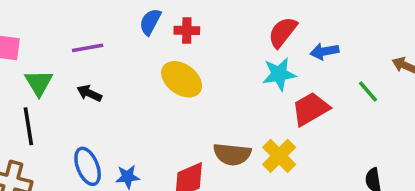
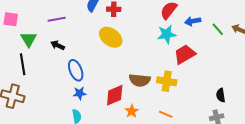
green line: (368, 91) -> (218, 29), moved
yellow cross: (279, 156) -> (167, 81), turned -36
blue ellipse: (88, 166) -> (76, 70), moved

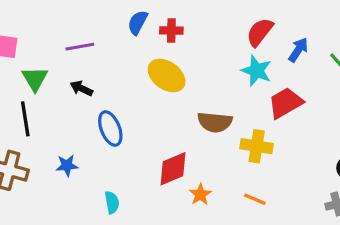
blue arrow: (193, 21) -> (298, 50), turned 133
cyan star: (167, 34) -> (257, 71), turned 30
brown semicircle: (140, 80) -> (215, 122), moved
blue star: (80, 93) -> (67, 165), moved

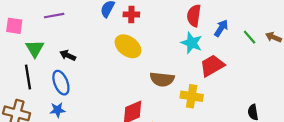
red semicircle: (260, 32) -> (194, 16), turned -30
purple line: (80, 47) -> (54, 16), moved
blue ellipse: (110, 129) -> (61, 83), moved

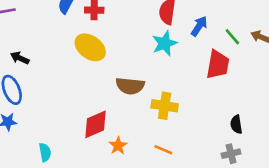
cyan star: (192, 43) -> (165, 43), turned 30
red trapezoid: (212, 66) -> (218, 65), moved, turned 130

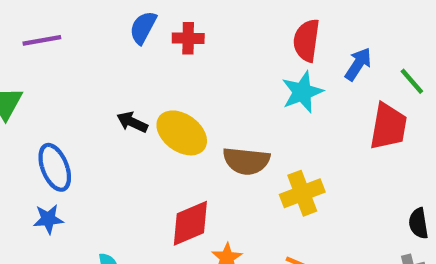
yellow ellipse: (90, 47) -> (182, 133), moved
black arrow: (20, 58) -> (132, 122), moved
yellow cross: (165, 106) -> (302, 193), turned -30

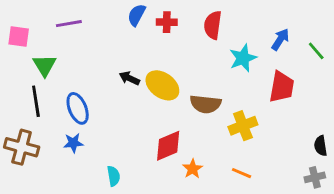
red semicircle: (307, 40) -> (213, 25), moved
red trapezoid: (388, 126) -> (282, 87), moved

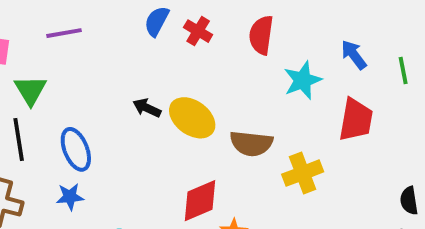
red cross: (167, 22) -> (198, 31), turned 30
blue arrow: (280, 39) -> (354, 55), turned -70
green line: (316, 51) -> (403, 70), turned 30

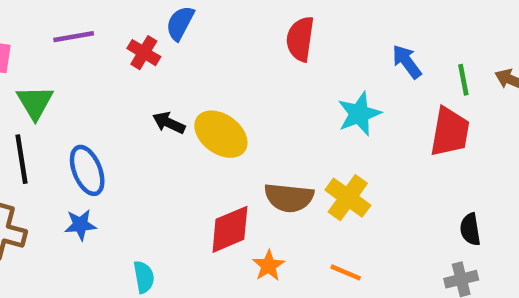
red cross: (198, 31) -> (144, 53), moved
cyan star: (303, 80) -> (359, 114), moved
red trapezoid: (356, 120) -> (450, 132), moved
brown semicircle: (251, 143) -> (289, 198), moved
yellow cross: (303, 173) -> (348, 198), turned -33

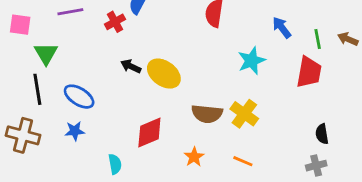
red cross: (144, 53) -> (115, 22), turned 30
blue ellipse: (87, 170) -> (79, 97), turned -36
red diamond: (230, 229) -> (149, 132), moved

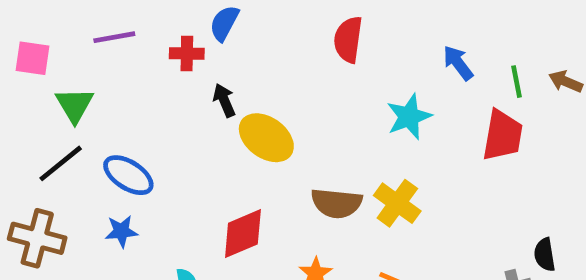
red cross: (115, 22) -> (187, 54), turned 30
black arrow: (131, 66) -> (224, 100), moved, turned 42
black line: (37, 89) -> (61, 163), turned 60
black semicircle: (322, 134) -> (545, 255), moved

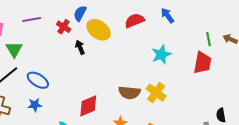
red semicircle: (348, 39) -> (135, 21), turned 60
red cross: (187, 54) -> (64, 27), turned 32
blue arrow: (458, 63) -> (167, 15), moved
yellow ellipse: (266, 138) -> (99, 30), moved

